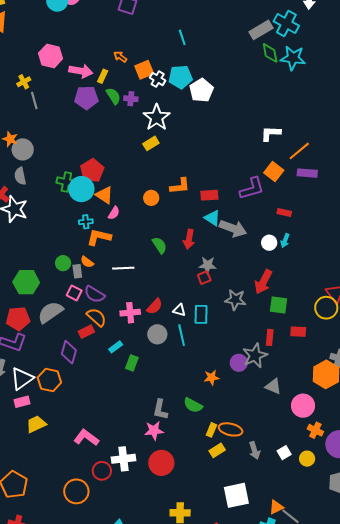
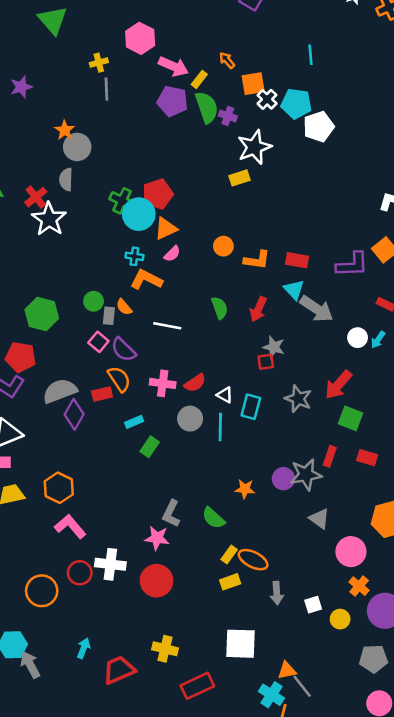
green semicircle: (113, 96) -> (207, 107), size x1.4
orange L-shape: (180, 186) -> (257, 260), moved
orange triangle: (104, 195) -> (166, 229), turned 48
gray semicircle: (50, 312) -> (60, 391), moved
orange hexagon: (49, 380) -> (59, 488), moved

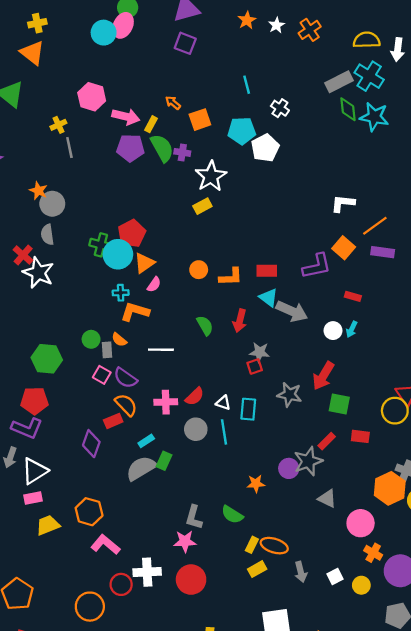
white cross: (267, 99) -> (280, 108), moved
gray semicircle: (60, 391) -> (141, 468), moved
red rectangle: (330, 456) -> (327, 441), turned 36

